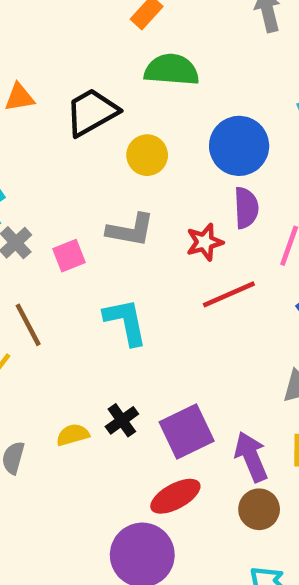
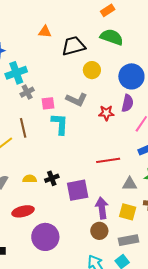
red line: (229, 294) -> (108, 160), moved
cyan L-shape: (126, 322) -> (60, 124), moved
red ellipse: (175, 496) -> (23, 211), moved

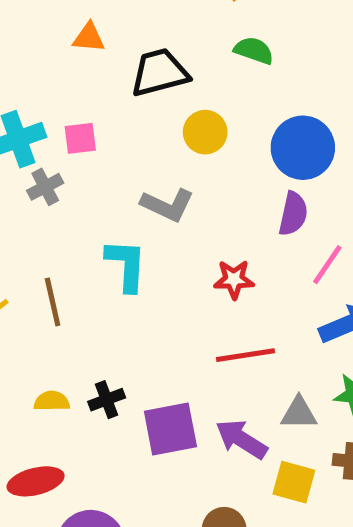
green semicircle: (112, 37) -> (254, 50), size x0.7
pink square: (48, 103) -> (80, 138), moved
red star: (106, 113) -> (234, 279), moved
brown line: (23, 128) -> (53, 302), moved
purple arrow: (102, 208) -> (241, 439), moved, turned -50

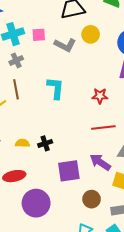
gray cross: (45, 187) -> (16, 60), moved
gray L-shape: (167, 205) -> (65, 45), moved
brown line: (53, 302) -> (16, 89), moved
purple square: (170, 429) -> (69, 171), moved

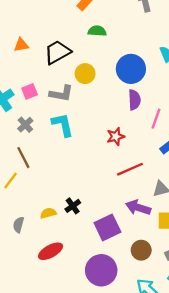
gray cross: (16, 60) -> (25, 125), moved
cyan L-shape: (56, 88) -> (63, 125), moved
purple circle: (36, 203) -> (101, 270), moved

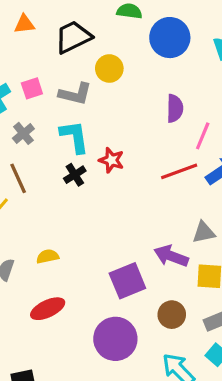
blue circle: (131, 69) -> (170, 38), moved
red star: (116, 136) -> (111, 160), moved, turned 30
red line: (130, 169) -> (179, 171), moved
black cross: (73, 206) -> (75, 175), moved

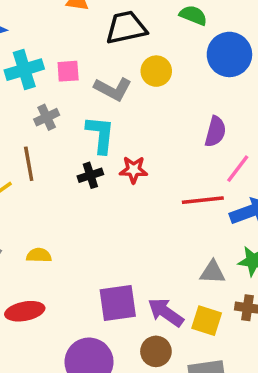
red star: (111, 160) -> (134, 170), turned -30
purple arrow: (171, 256) -> (166, 312), moved

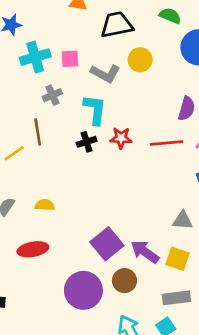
red line: (203, 200) -> (167, 143), moved
purple square: (118, 303) -> (107, 244), turned -32
brown circle: (156, 351) -> (124, 281), moved

